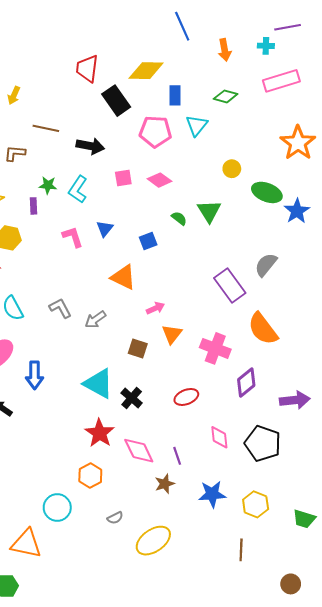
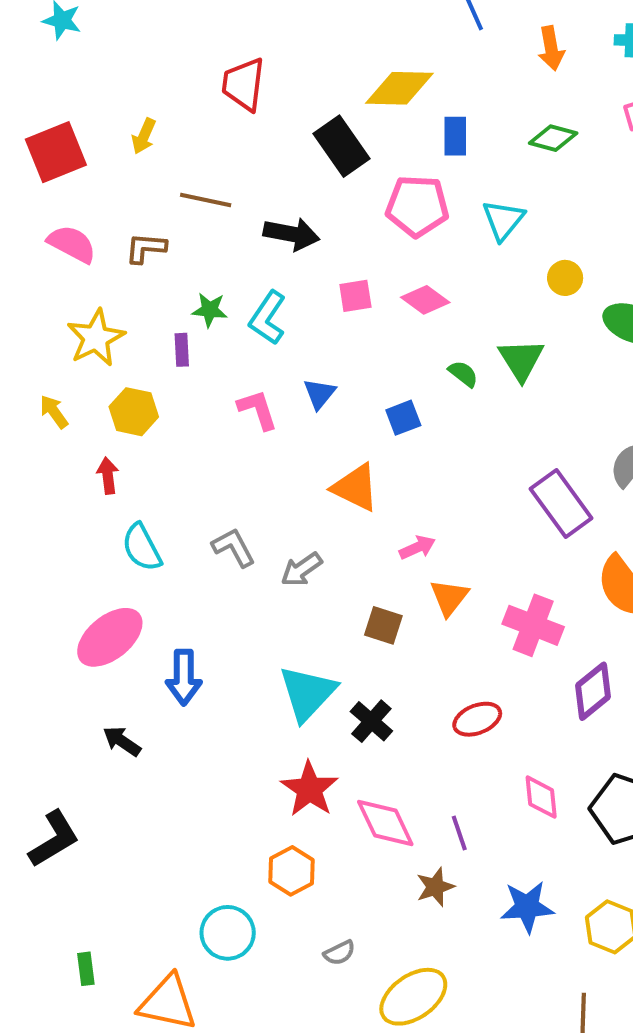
red trapezoid: (87, 69) -> (244, 84), moved
cyan triangle: (197, 125) -> (503, 220), moved
cyan triangle: (99, 384) -> (307, 693), turned 44

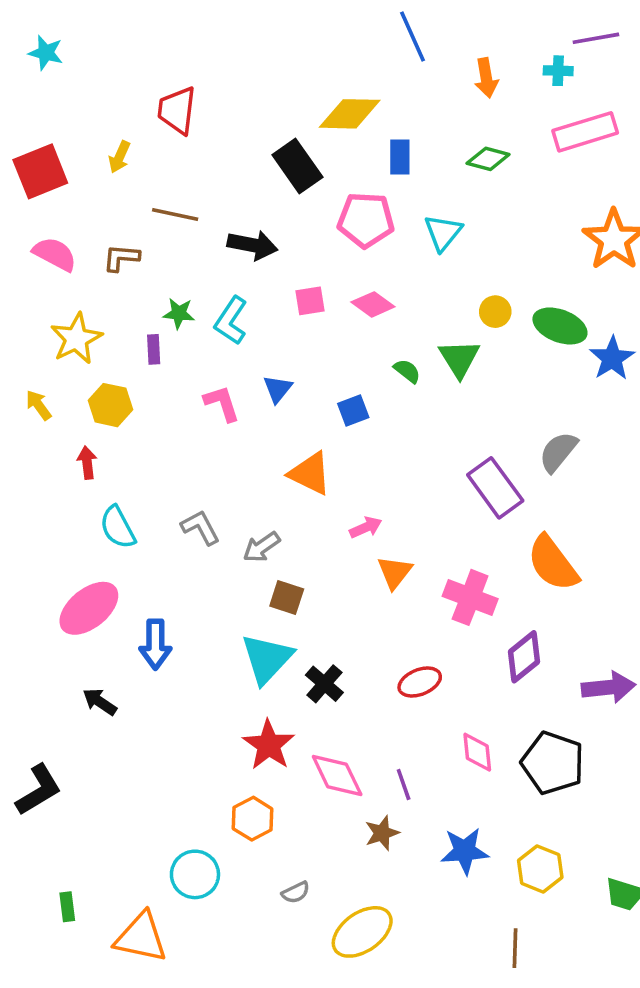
red trapezoid: (244, 84) -> (177, 110), moved
yellow circle: (565, 278) -> (495, 312), moved
brown square: (383, 625) -> (287, 597), moved

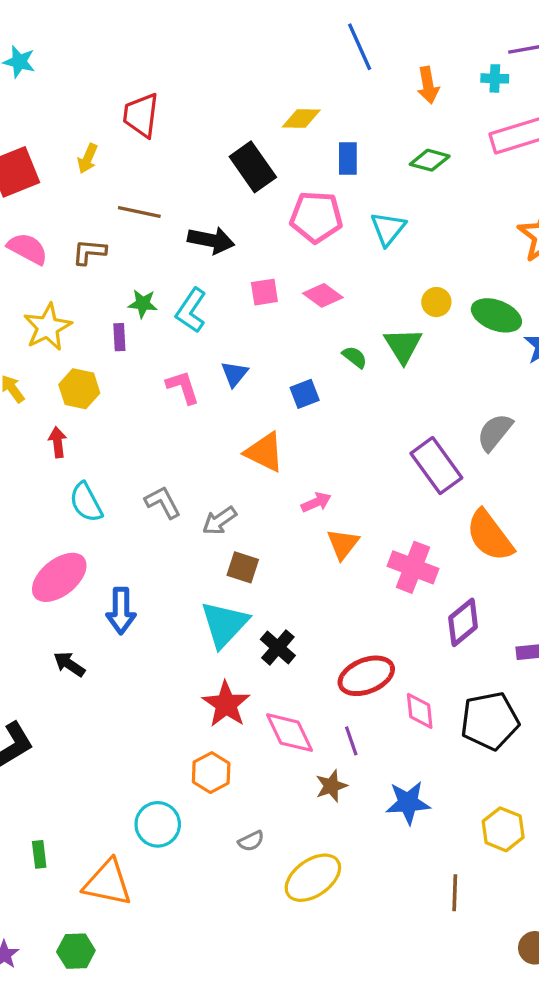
yellow diamond: (350, 114) -> (301, 118), size x0.7
red ellipse: (420, 682) -> (366, 676), moved, size x1.4
black pentagon: (553, 763) -> (490, 721), turned -30
yellow hexagon: (540, 869) -> (503, 829), moved

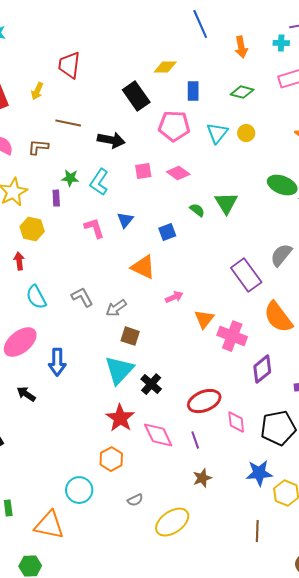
yellow circle: (436, 302) -> (246, 133), moved
orange triangle: (343, 544) -> (204, 319), moved
brown star: (331, 786) -> (202, 478), moved
blue star: (408, 803) -> (259, 473), moved

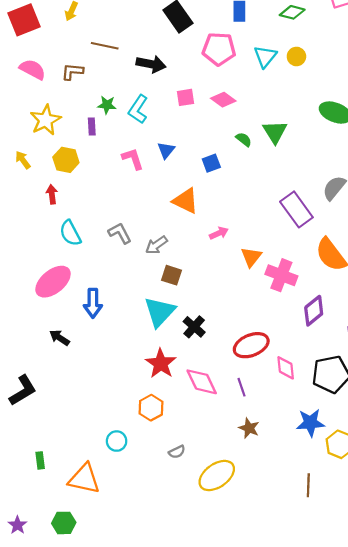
brown star: (202, 478) -> (249, 428), turned -30
cyan circle: (79, 490) -> (117, 441), size x0.7

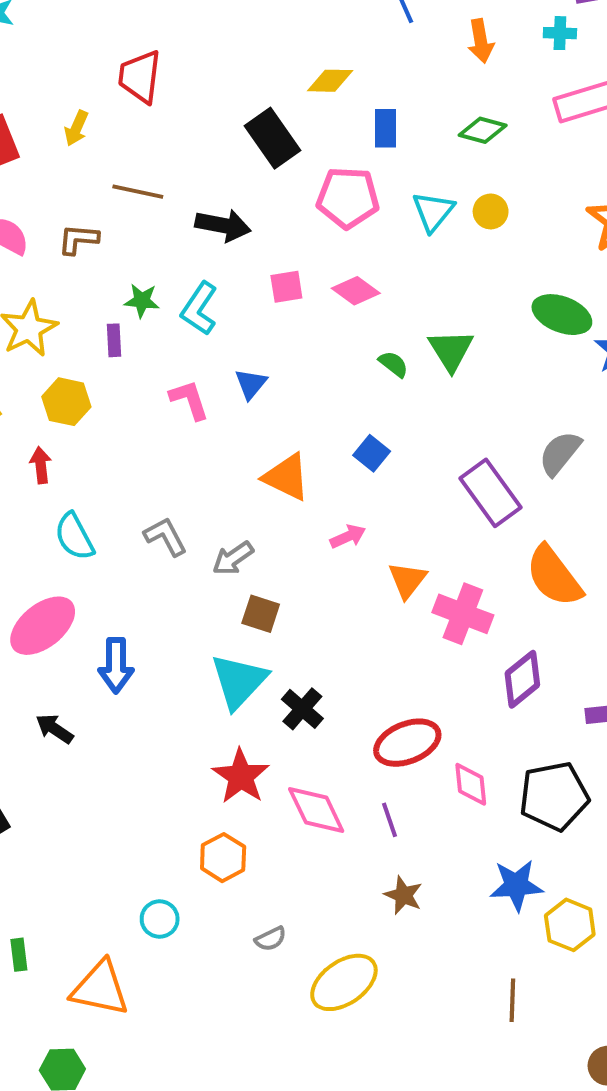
blue square: (211, 163) -> (372, 453), moved, turned -30

